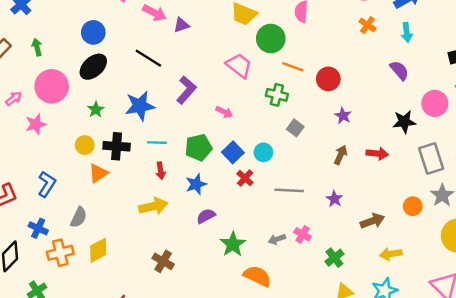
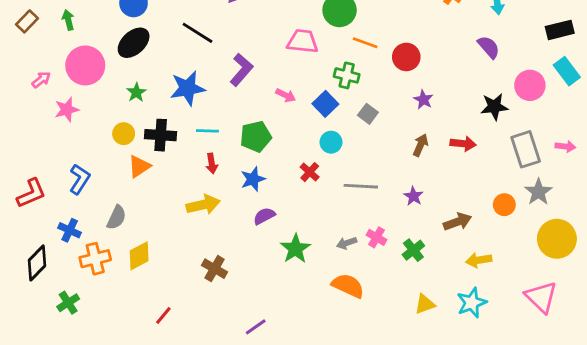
pink trapezoid: (239, 65) -> (303, 41), turned -32
blue square: (233, 152) -> (325, 104), moved
green cross: (334, 258) -> (413, 250), moved
orange semicircle: (257, 276) -> (348, 286), moved

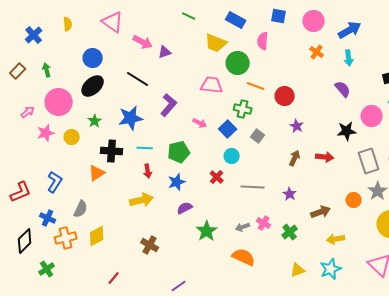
yellow circle: (124, 134) -> (72, 137), moved

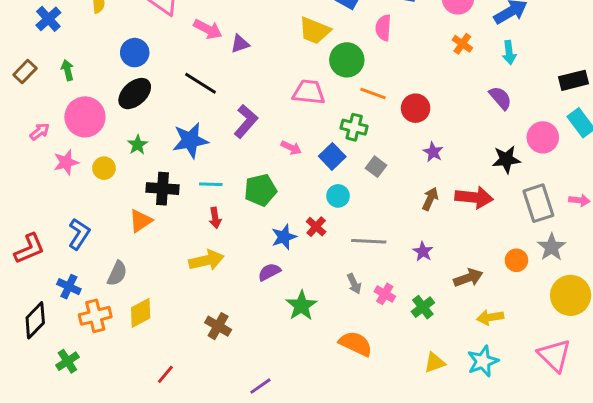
red arrow: (325, 157) -> (474, 197), size x1.4
blue star: (177, 182) -> (284, 237), moved
gray arrow: (243, 227) -> (354, 284), moved, turned -96

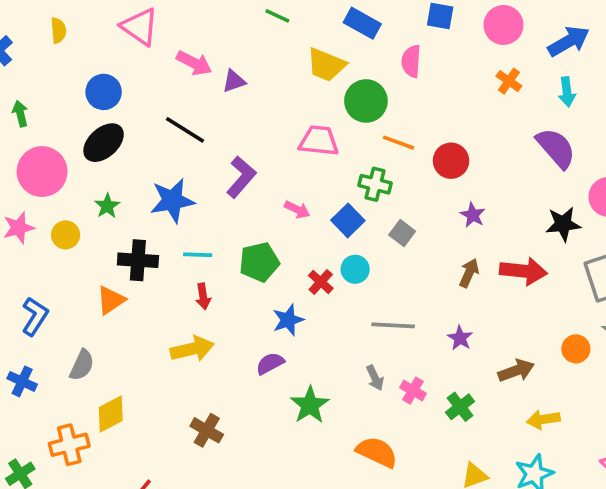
purple semicircle: (500, 98) -> (556, 148), size x1.4
red cross: (316, 227) -> (321, 282), moved
orange cross: (95, 316) -> (69, 445), moved

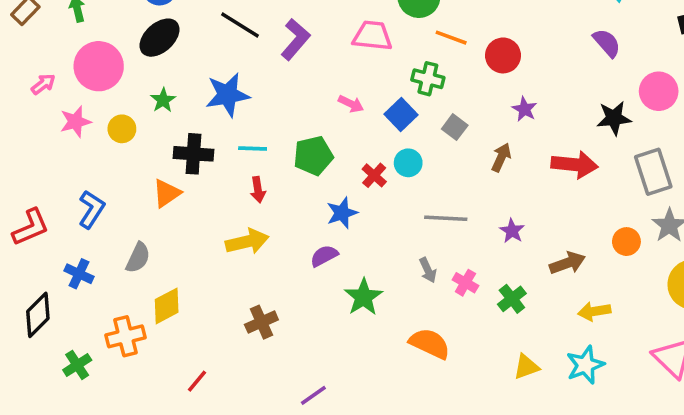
purple semicircle: (556, 148) -> (607, 43), size x0.7
purple L-shape: (241, 177) -> (295, 39), moved
brown arrow: (469, 273) -> (501, 157), moved
brown cross: (207, 430) -> (261, 322), turned 36

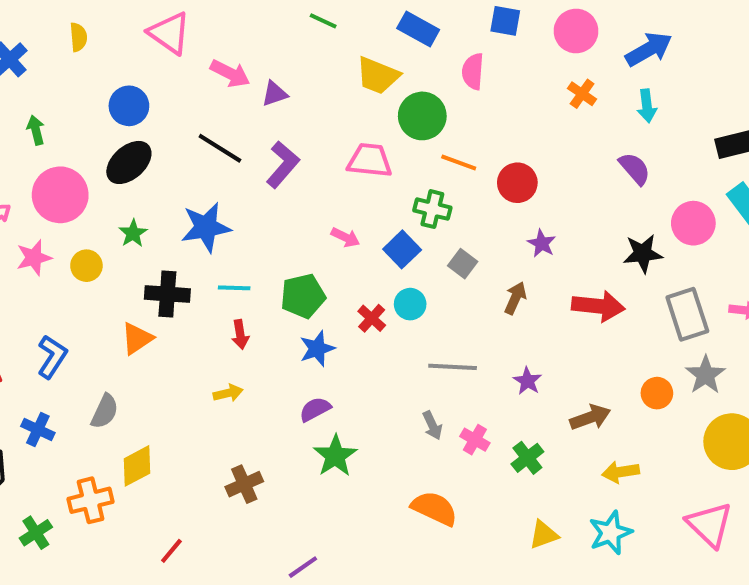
blue star: (342, 213) -> (317, 349), moved
yellow arrow: (247, 242) -> (228, 393), size x0.6
green star: (363, 297) -> (335, 456), moved

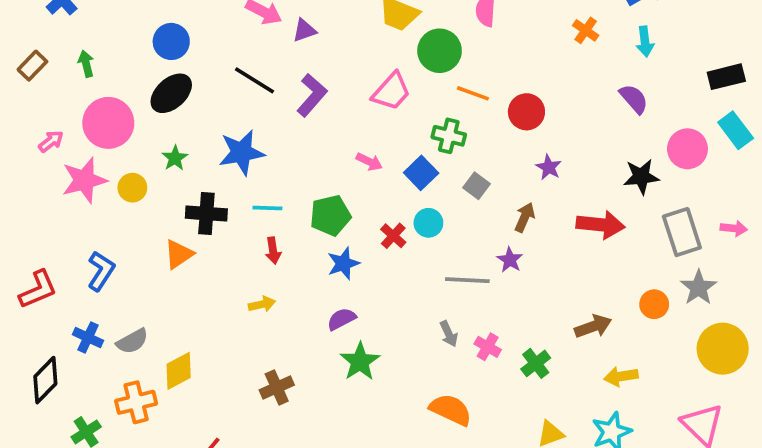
pink trapezoid: (370, 160) -> (391, 91), turned 126
pink star: (34, 258) -> (84, 180), size x1.4
purple star: (527, 381) -> (510, 260), moved
gray semicircle: (105, 411) -> (132, 341), moved, turned 36

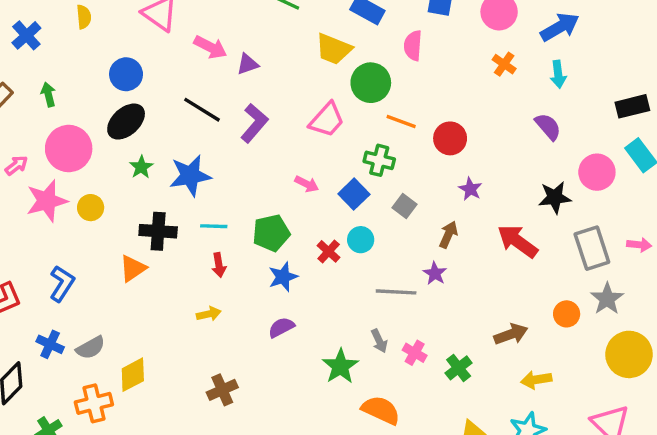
green star: (175, 158) -> (141, 167), moved
red arrow: (601, 225) -> (518, 241), turned -150
green star: (360, 362) -> (340, 366), moved

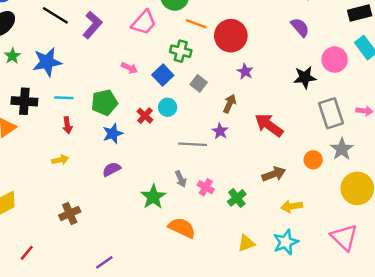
red circle: (450, 138) -> (231, 36), size x1.4
red arrow: (518, 241) -> (269, 125), moved

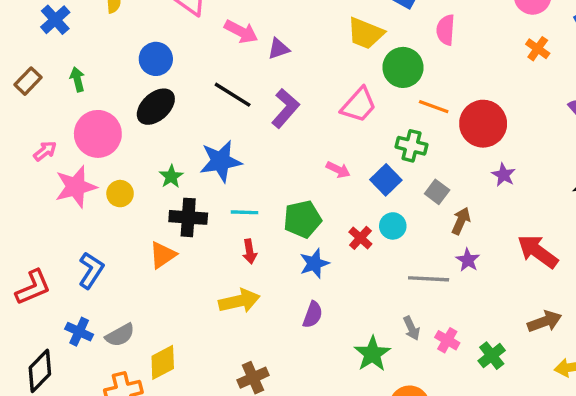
green star: (12, 56) -> (171, 177), moved
brown arrow: (230, 104) -> (461, 221), moved
yellow arrow: (60, 160) -> (239, 301), size x1.6
purple semicircle: (111, 169) -> (313, 315), turned 138

